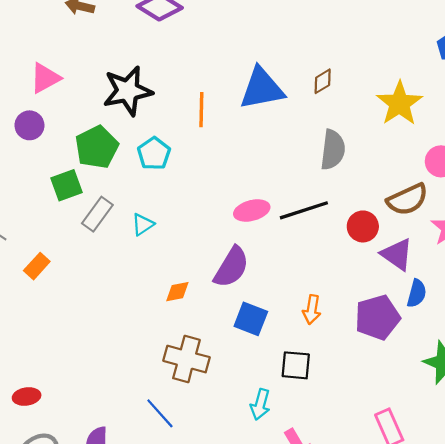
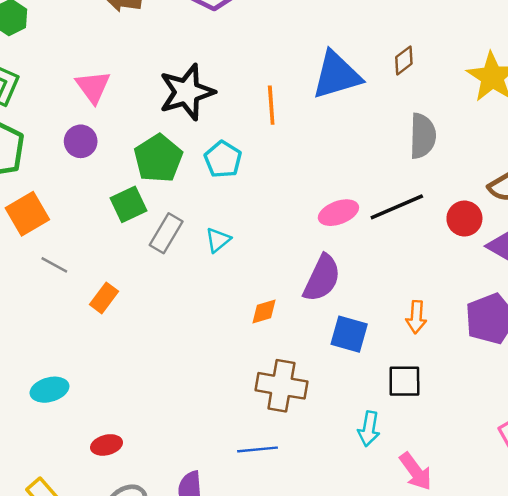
pink triangle: (45, 78) -> (93, 87), turned -32
blue line: (160, 413) -> (258, 449), turned -48

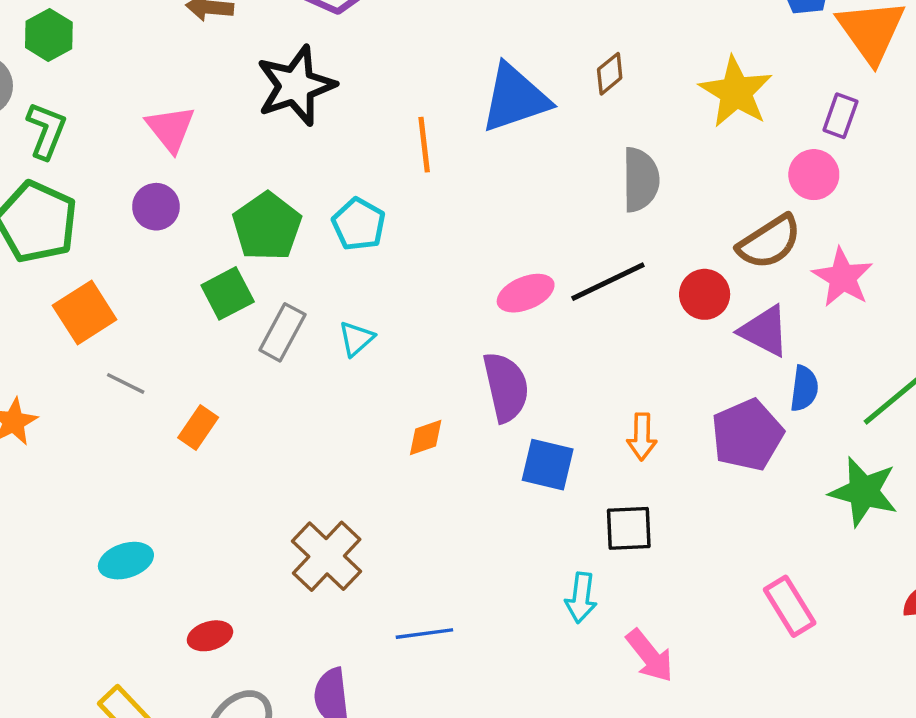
black star: (187, 92) -> (296, 86), moved
purple semicircle: (322, 278) -> (506, 387), turned -36
brown cross: (281, 386) -> (327, 556), moved, turned 36

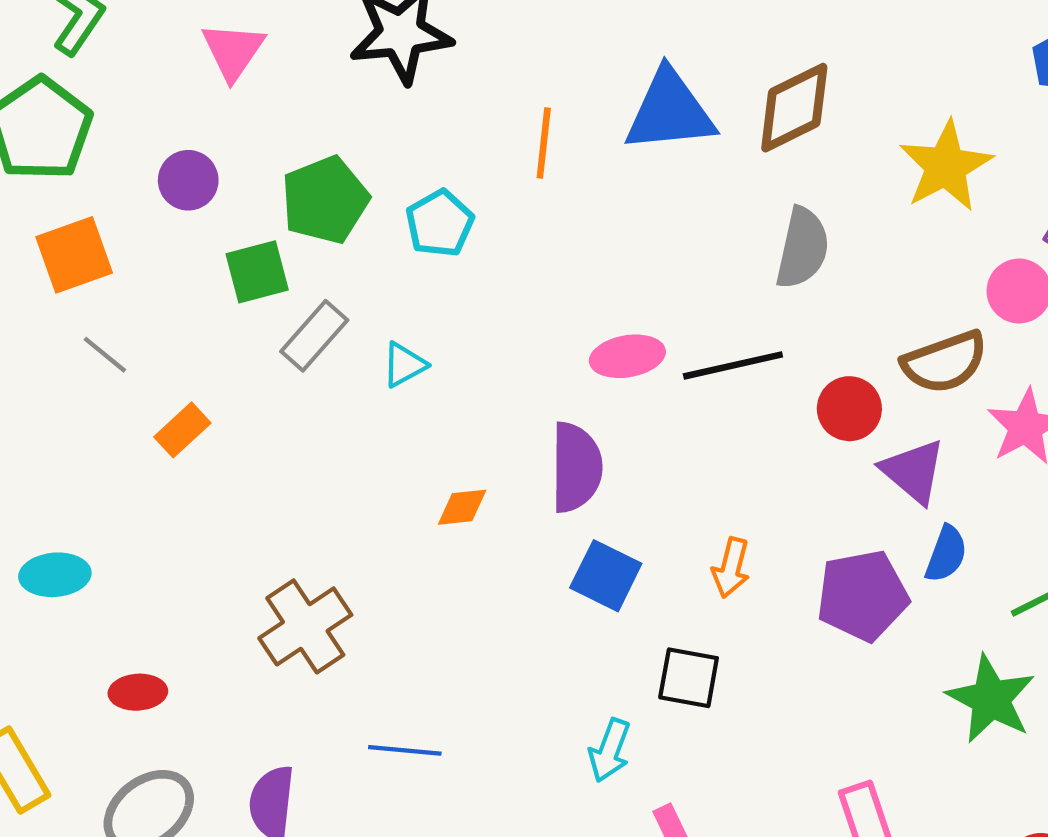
brown diamond: (610, 74) -> (794, 108), size x1.8
purple circle: (156, 207) -> (188, 180), moved

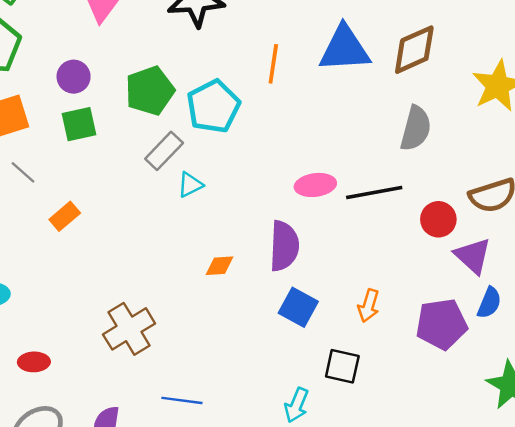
cyan pentagon: (440, 223) -> (213, 106), size x1.4
green square: (257, 272) -> (79, 124), moved
gray rectangle: (314, 336) -> (164, 151), moved

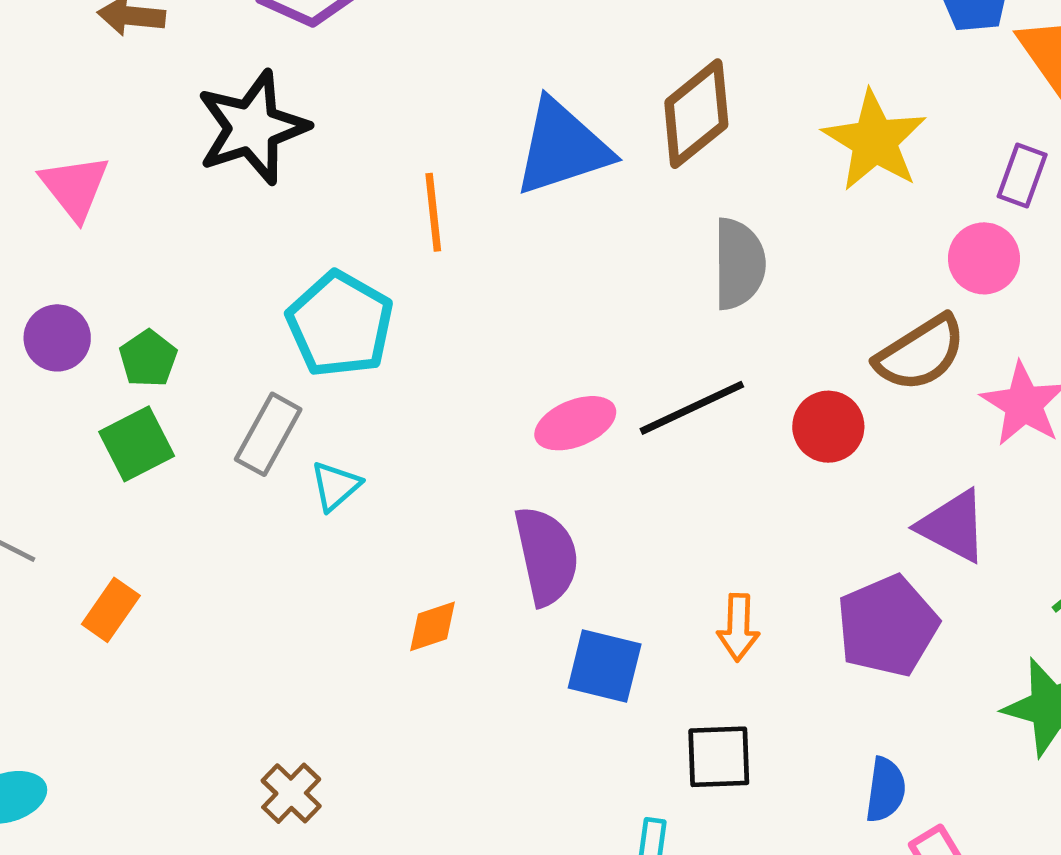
green pentagon: (150, 91) -> (148, 359), moved, size x0.6
green square: (79, 124) -> (137, 444), moved
purple triangle: (473, 256) -> (953, 526), moved
blue semicircle: (489, 303) -> (885, 790), moved
brown cross: (129, 329) -> (291, 793), size x0.6

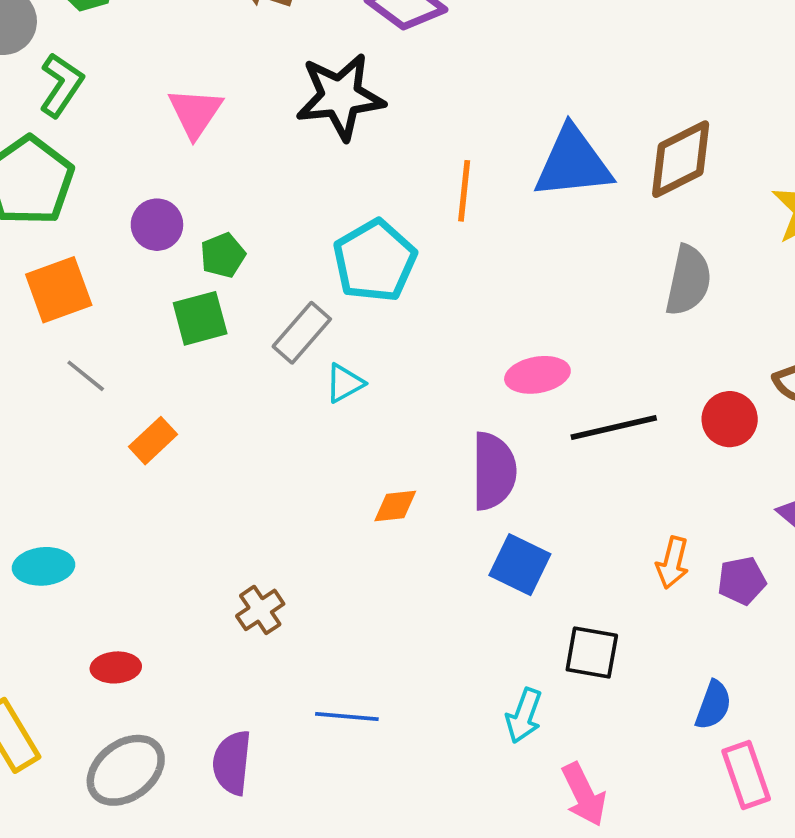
black line: (692, 408) -> (614, 428), moved
purple pentagon: (887, 626) -> (742, 581), size x0.6
orange arrow: (738, 627) -> (672, 563), moved

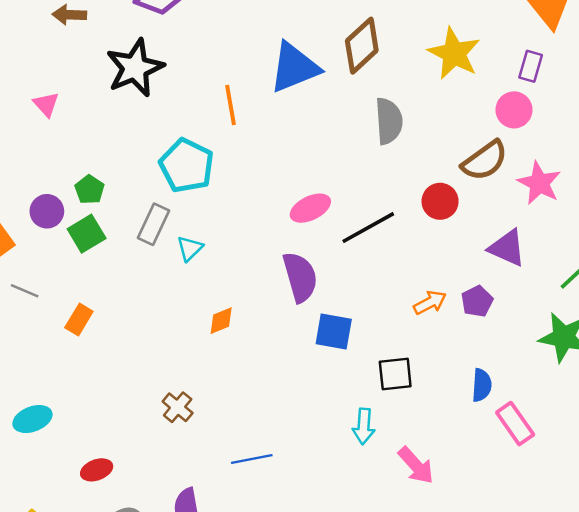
pink triangle: (195, 113) -> (46, 104), size x0.7
purple circle: (157, 225) -> (47, 211), moved
orange diamond: (395, 506) -> (221, 321), moved
orange arrow: (672, 563) -> (430, 303), turned -116

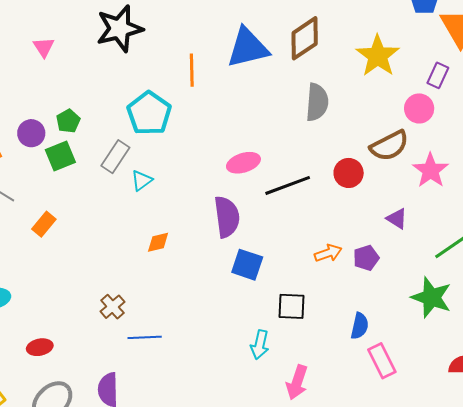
purple triangle: (507, 248) -> (397, 219), size x0.7
blue line: (252, 459) -> (145, 337), moved
pink arrow: (416, 465) -> (297, 382), turned 52

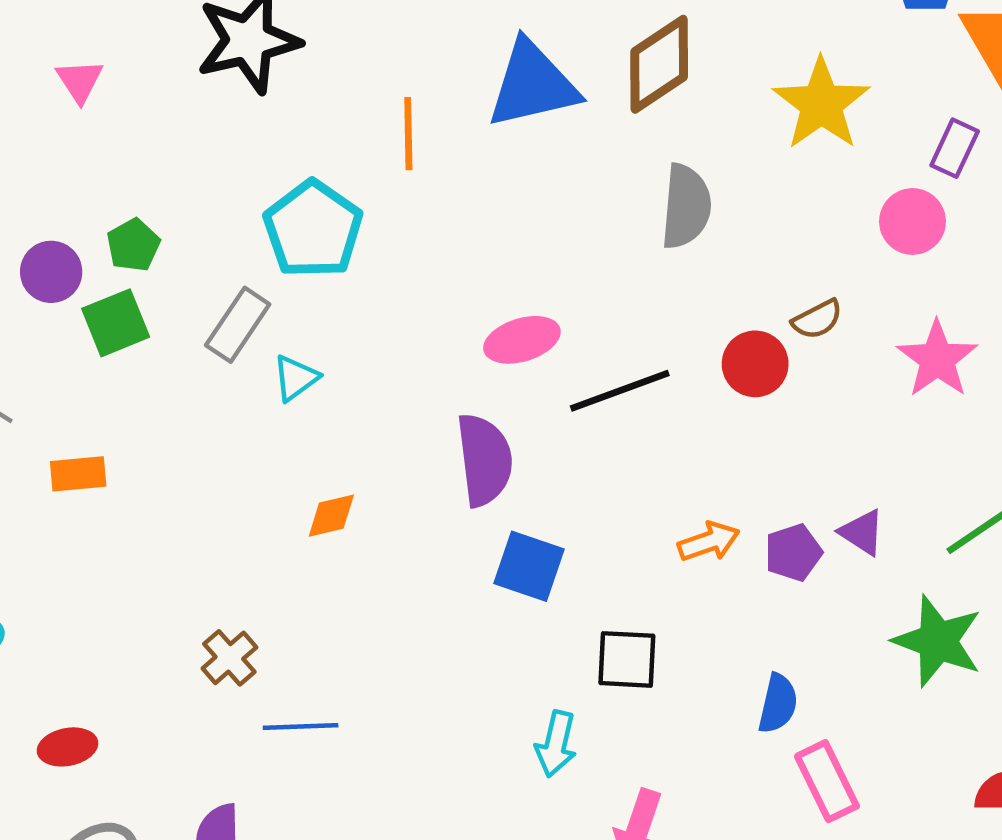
brown semicircle: (389, 146) -> (817, 319), moved, size x0.6
purple triangle: (397, 219) -> (862, 532), moved
orange rectangle: (44, 224) -> (78, 474), turned 45

